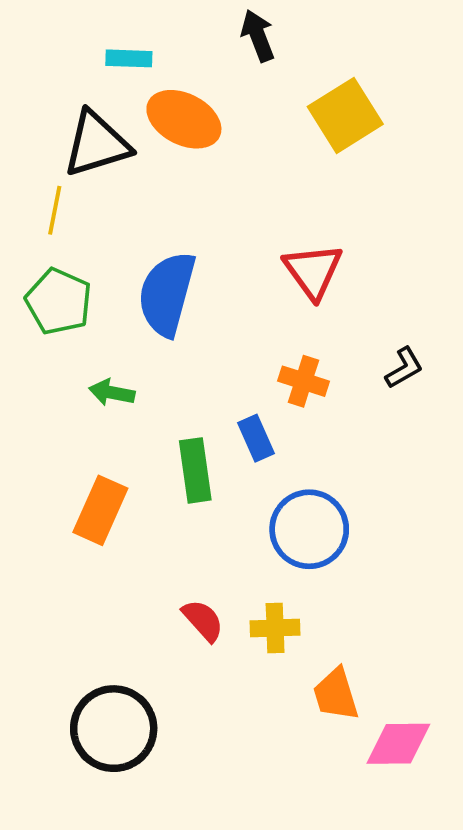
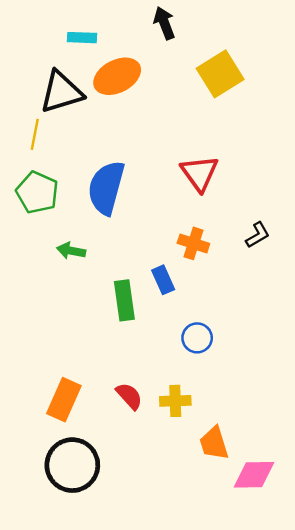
orange ellipse: (184, 119) -> (117, 76), turned -54
orange rectangle: (100, 510) -> (64, 400), moved
blue circle: (309, 529) -> (197, 338), size x0.6

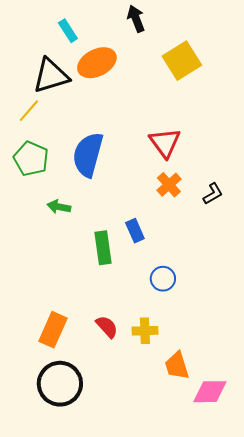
cyan rectangle: (82, 38) -> (68, 31), turned 55
yellow line: (35, 134) -> (29, 111), turned 30
orange cross: (193, 243) -> (169, 185), moved, turned 30

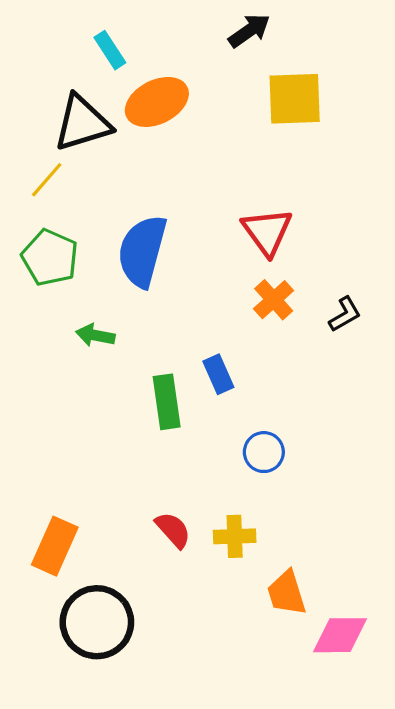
black arrow: (136, 19) -> (249, 31), moved, turned 76
yellow square: (182, 61) -> (295, 99), turned 30
orange rectangle: (53, 330) -> (55, 546), moved

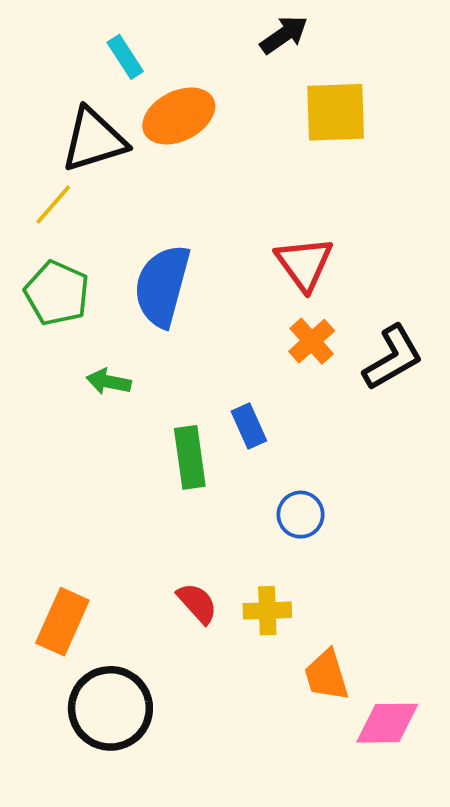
black L-shape: (345, 314) -> (393, 358), size x1.6

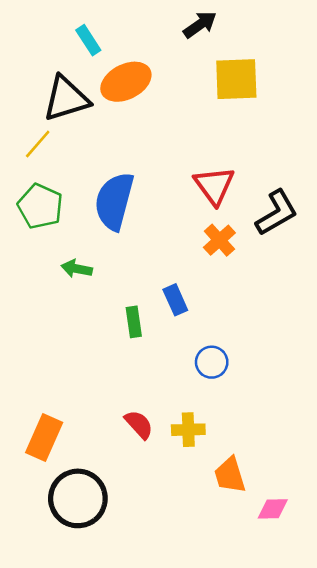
black L-shape: (393, 358) -> (277, 213), moved
green rectangle: (190, 457) -> (134, 322), size x0.7
pink diamond: (387, 723) -> (273, 509), size x0.7

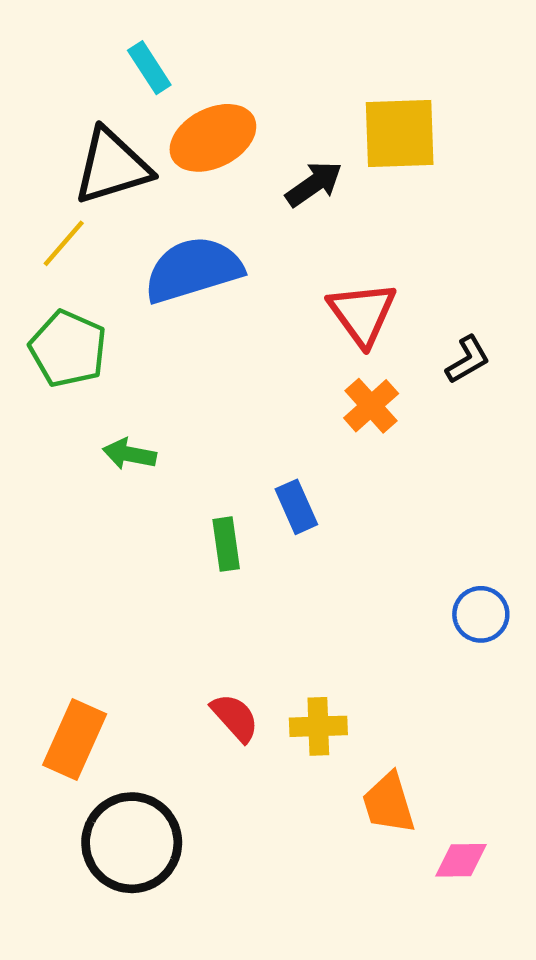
black arrow: (200, 25) -> (314, 184), moved
blue semicircle: (114, 201) -> (193, 270), moved, turned 58
black L-shape: (277, 213) -> (468, 360), size x0.6
blue circle: (212, 362) -> (481, 614), moved

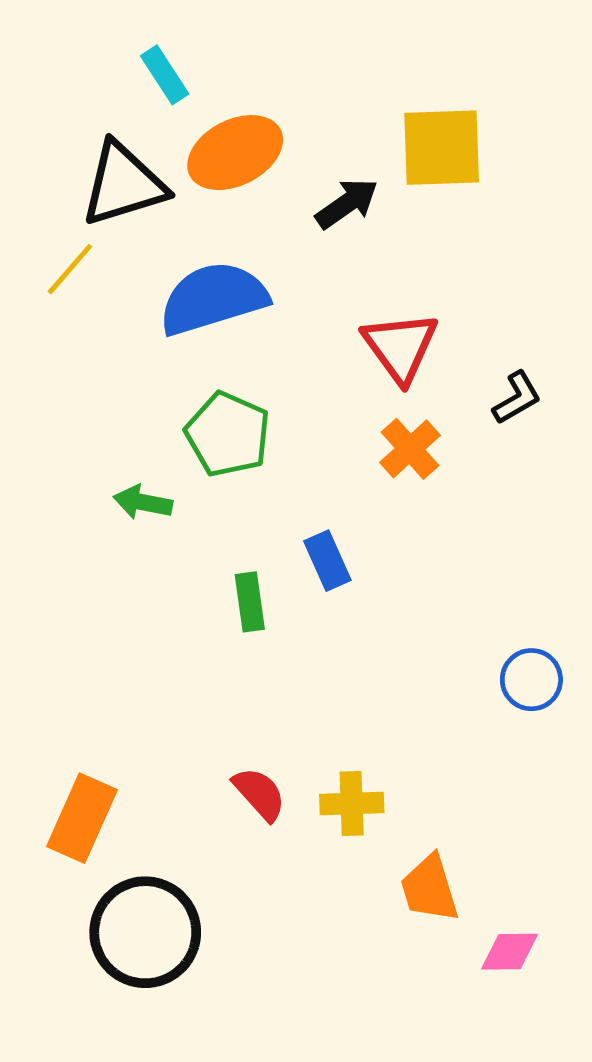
green pentagon: (68, 349) -> (228, 434), moved

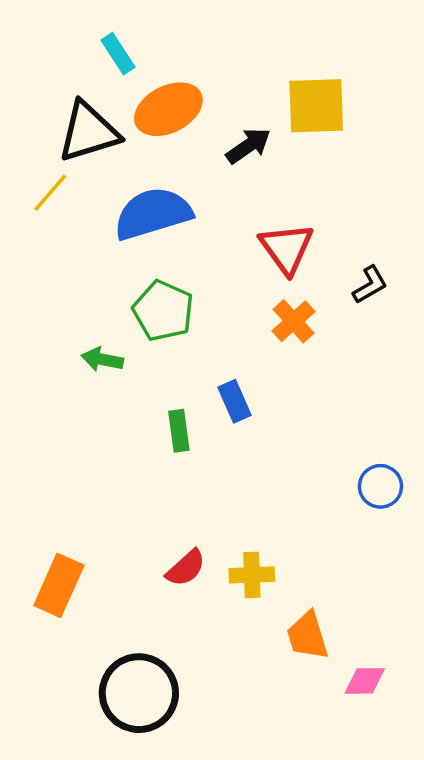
red semicircle: (259, 794) -> (186, 568), turned 90
black circle: (145, 932) -> (139, 693), moved

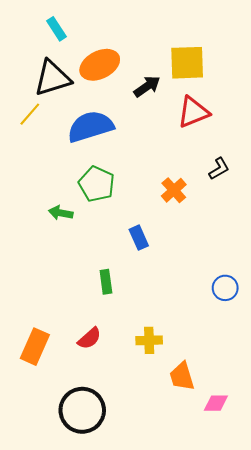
cyan rectangle: (118, 54) -> (57, 29), moved
red triangle: (287, 248) -> (193, 112), moved, turned 44
green rectangle: (179, 431) -> (106, 282), moved
red semicircle: (186, 568) -> (89, 338), moved

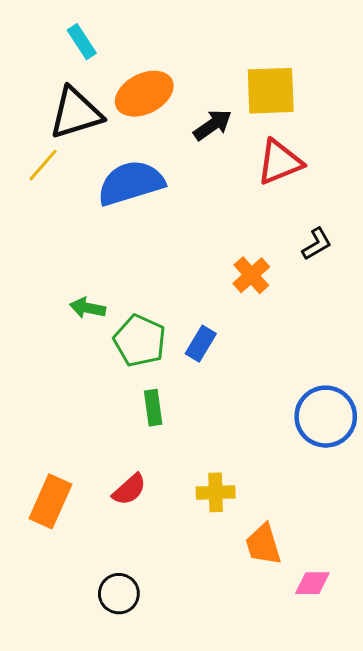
green pentagon: (97, 184) -> (140, 341), moved
blue rectangle: (139, 238) -> (201, 344), turned 55
blue circle: (225, 288) -> (326, 417), size x1.6
black circle: (82, 410) -> (119, 594), size x0.6

